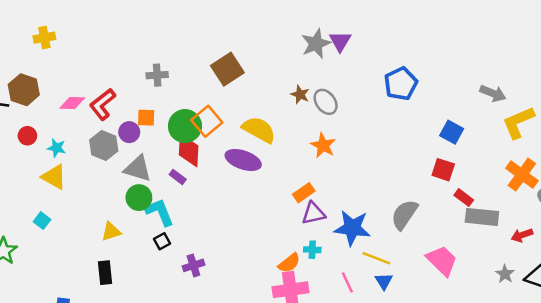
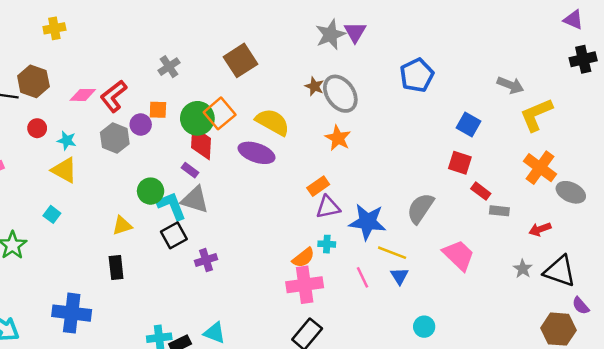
gray cross: (157, 75) -> (169, 67), turned -30
gray ellipse: (326, 102) -> (340, 94), size x1.4
gray triangle: (138, 168) -> (195, 200), moved
gray rectangle: (482, 217) -> (499, 211), size x0.6
black square: (162, 241) -> (174, 235), size x1.5

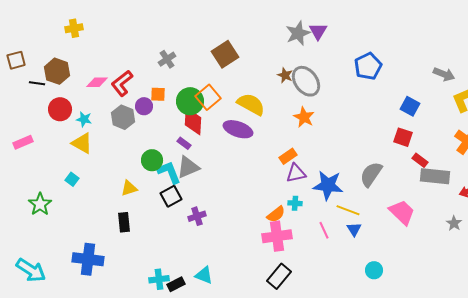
red circle: (37, 128) -> (60, 109), size x1.5
gray triangle: (195, 200) -> (188, 167), turned -40
gray rectangle: (499, 211) -> (435, 176), size x1.8

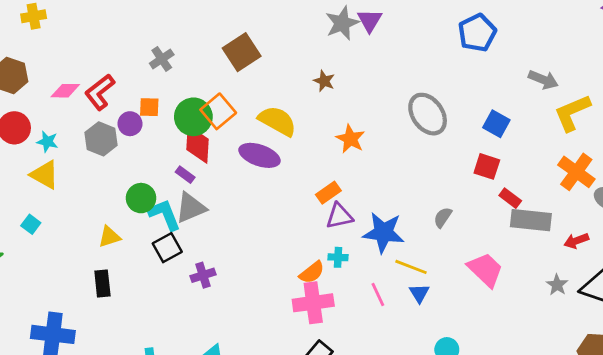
blue pentagon: (368, 66) -> (477, 33), moved
gray ellipse: (306, 81) -> (428, 114), moved
gray semicircle: (371, 174) -> (443, 217), size x0.6

